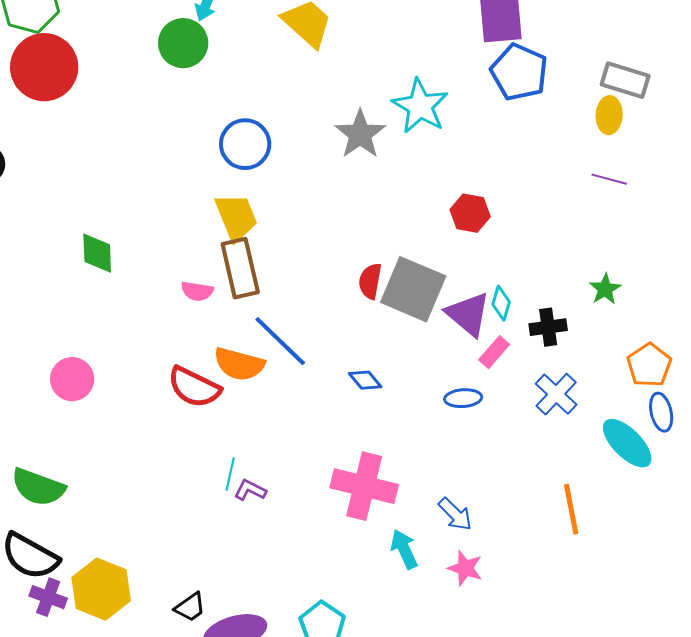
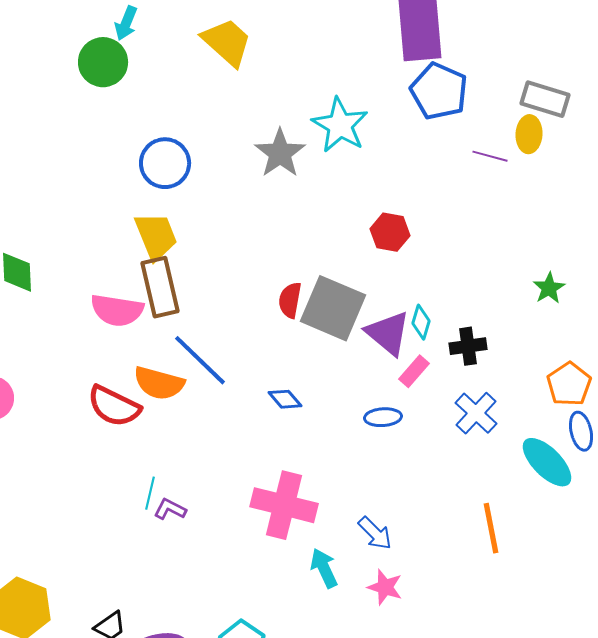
purple line: (609, 179) -> (490, 156), moved
green star: (605, 289) -> (549, 288), moved
pink semicircle: (197, 291) -> (117, 310), size x1.6

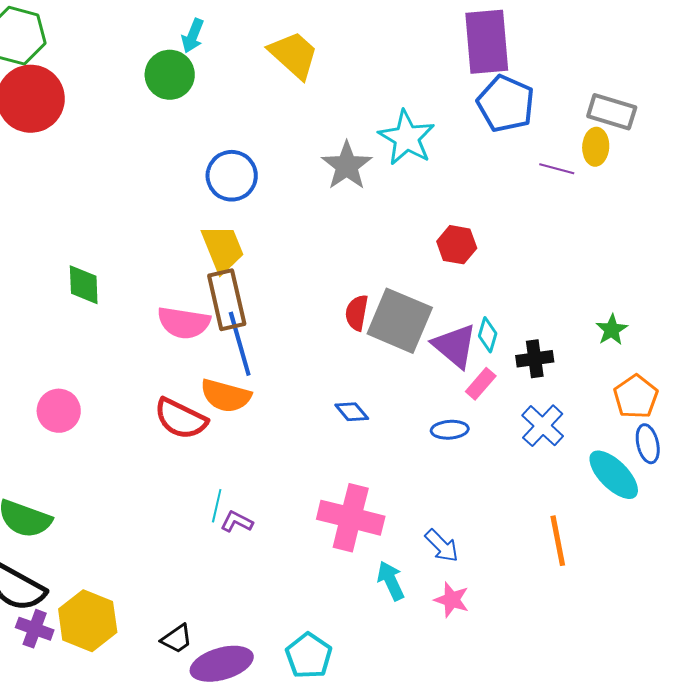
green star: (549, 288) -> (612, 330), moved
blue line: (200, 360) -> (240, 344), moved, turned 30

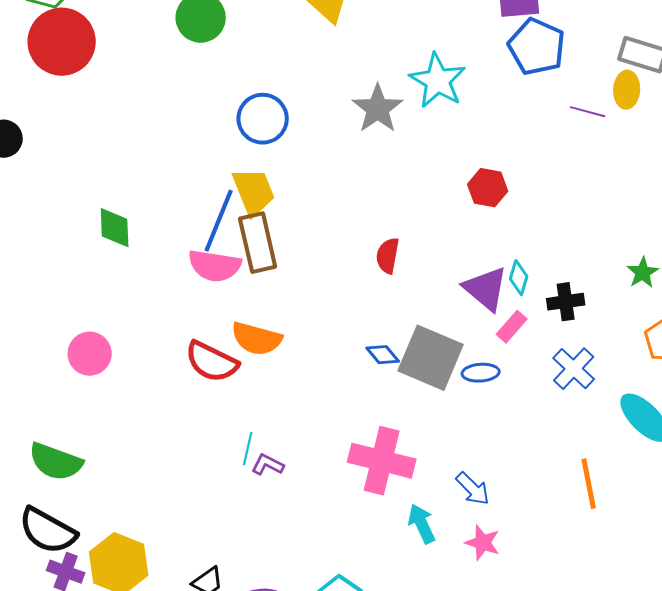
gray square: (400, 321) -> (431, 358), moved
blue line: (240, 344) -> (219, 221), moved, turned 38

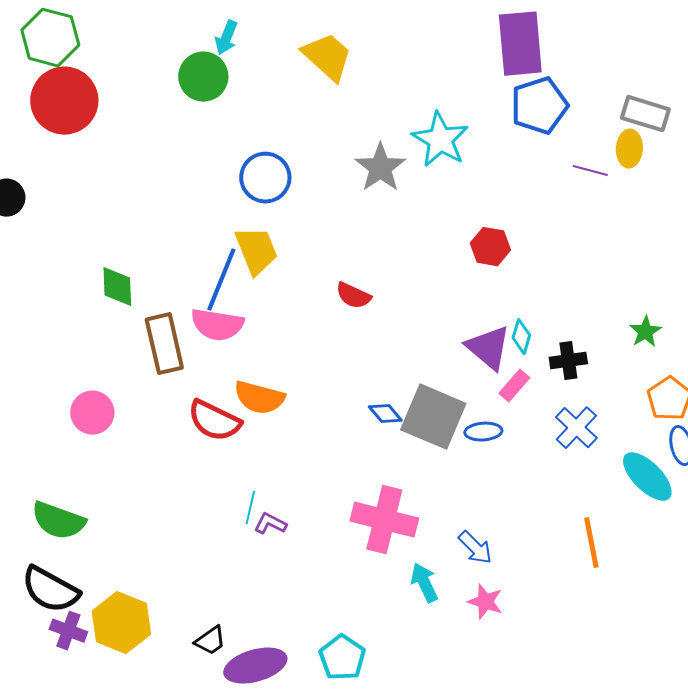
blue pentagon: (537, 47) -> (539, 106), turned 30
brown rectangle: (258, 243) -> (164, 344), moved
red semicircle: (388, 256) -> (353, 296), moved, turned -75

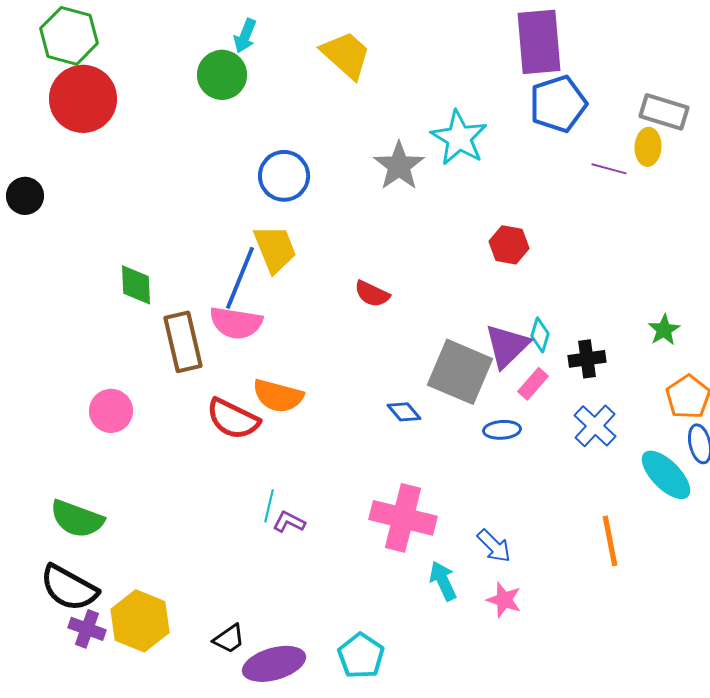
purple triangle: (488, 348) -> (507, 346), turned 36
gray square: (433, 417) -> (460, 372), moved

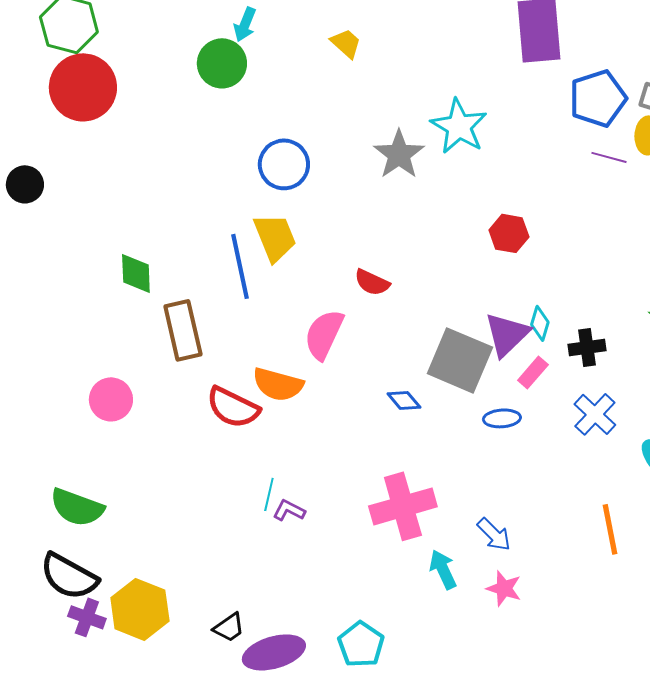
yellow trapezoid: (346, 55) -> (346, 43), size x0.6
blue pentagon: (558, 104) -> (598, 98), moved
blue line: (240, 278) -> (240, 266), turned -34
pink semicircle: (236, 323) -> (324, 334), moved, turned 106
pink cross: (403, 518) -> (403, 506), turned -30

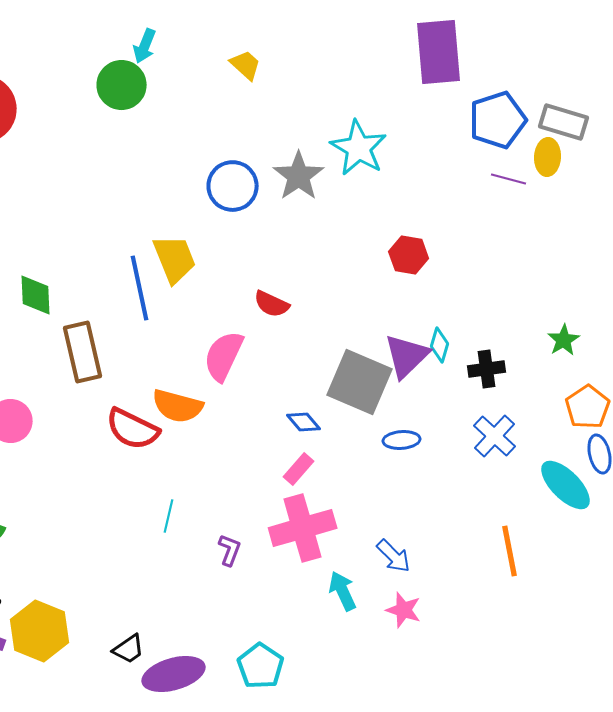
blue circle: (284, 164) -> (233, 186), moved
pink rectangle: (533, 372) -> (299, 469), moved
purple L-shape: (289, 510) -> (230, 550), moved, turned 84

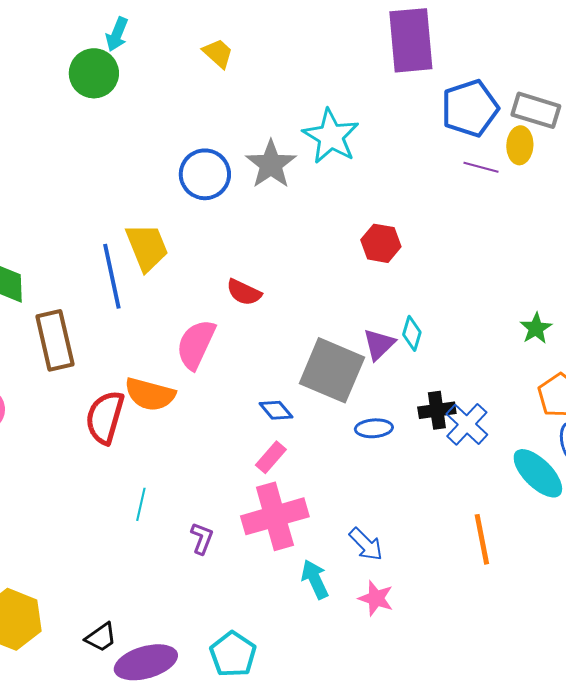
purple triangle: (407, 356) -> (379, 344), size x0.7
black cross: (487, 369) -> (437, 410), moved
red semicircle: (133, 429) -> (105, 417), turned 80

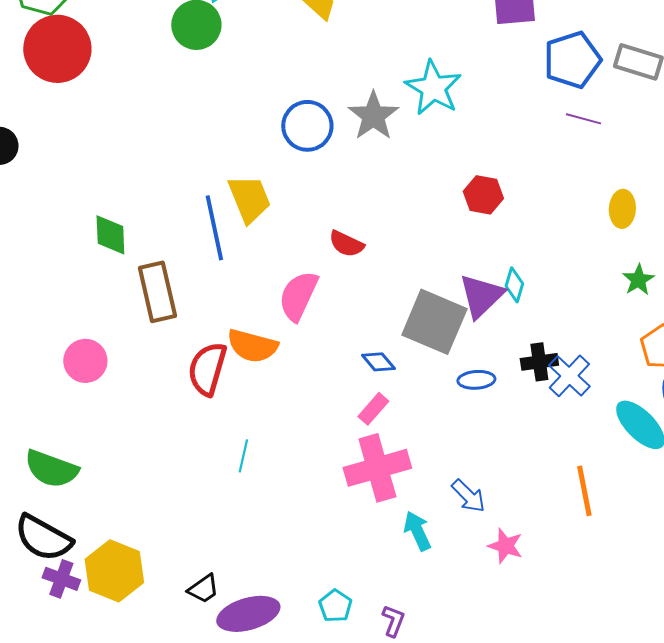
yellow ellipse: (520, 145) -> (622, 209), moved
purple triangle: (379, 344) -> (481, 296), size x1.4
purple L-shape: (202, 538) -> (393, 621), moved
pink star: (376, 598) -> (505, 546), moved
cyan pentagon: (233, 654) -> (335, 606), size x0.7

